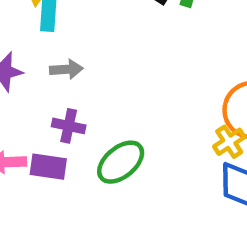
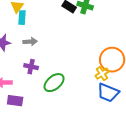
purple rectangle: (48, 167) -> (15, 101), moved

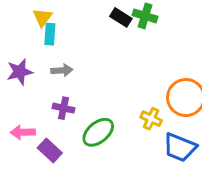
yellow cross: (102, 74) -> (151, 119), moved, turned -32
purple rectangle: (15, 101) -> (50, 150), moved, turned 35

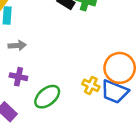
blue trapezoid: (180, 147) -> (115, 92), moved

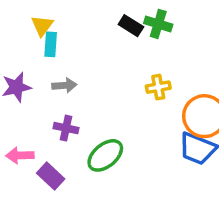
yellow cross: (91, 85) -> (158, 87), moved, turned -35

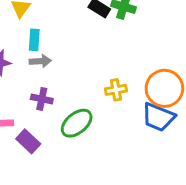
cyan rectangle: (51, 44) -> (34, 40), moved
yellow cross: (158, 87) -> (116, 90), moved

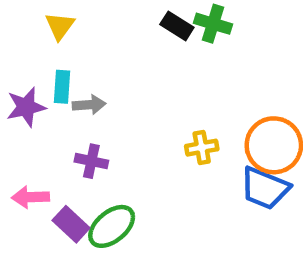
cyan rectangle: (34, 40) -> (62, 87), moved
green ellipse: (77, 123) -> (112, 226), moved

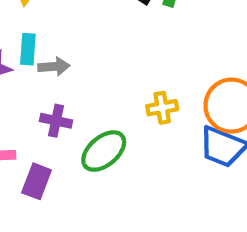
purple rectangle: (71, 224) -> (37, 181), turned 68
green ellipse: (112, 226) -> (104, 151), moved

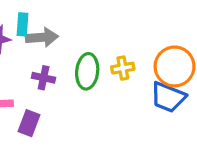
gray arrow: (54, 67) -> (42, 37), size x1.4
green ellipse: (104, 151) -> (87, 71), moved, turned -44

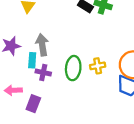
cyan rectangle: (23, 24) -> (32, 60), moved
gray arrow: (42, 37) -> (42, 45), turned -95

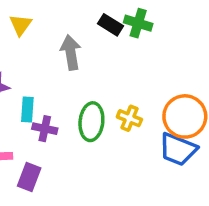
gray arrow: (42, 45) -> (71, 53), moved
yellow cross: (98, 66) -> (129, 118), turned 32

